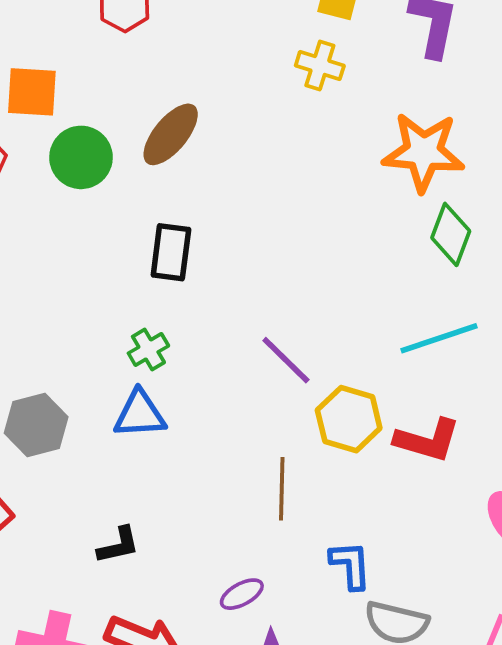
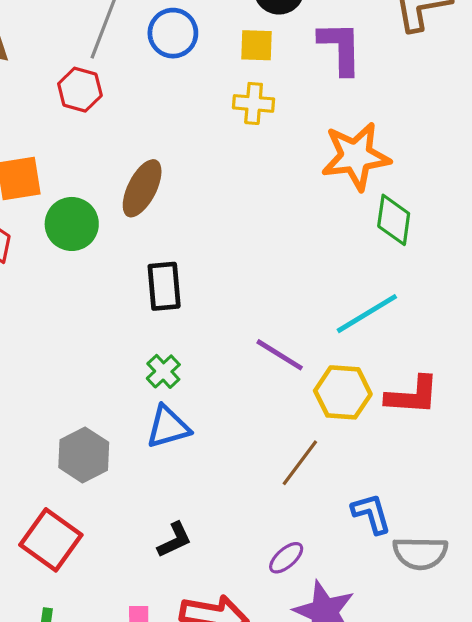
cyan line: (439, 338) -> (367, 314), moved
brown line: (282, 489) -> (300, 463), turned 48

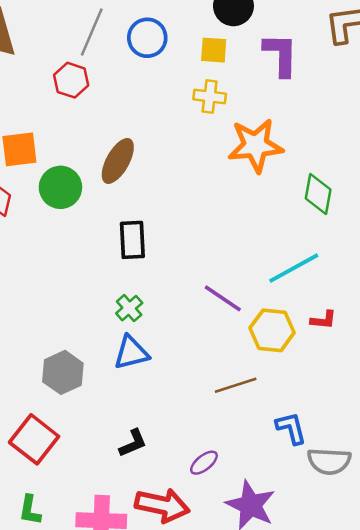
orange star: (356, 156) -> (256, 145), moved
red L-shape: (412, 395) -> (323, 320), moved, size x0.6
brown line: (300, 463) -> (236, 385), turned 33
purple ellipse: (286, 558) -> (204, 463), moved

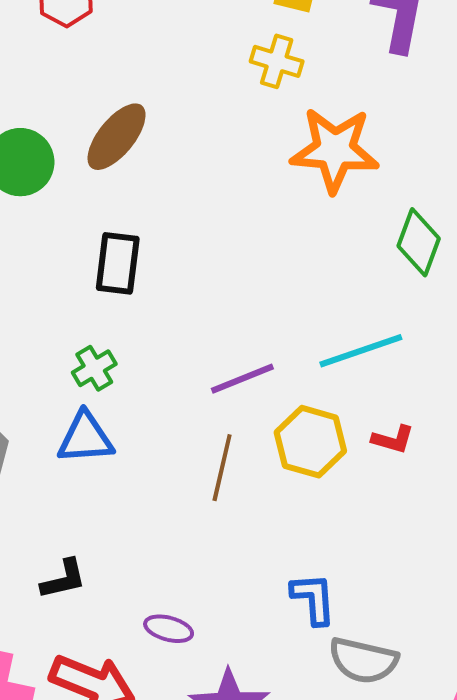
purple line: (223, 298) -> (242, 379), turned -66
brown line: (236, 385) -> (222, 468), moved, turned -69
purple ellipse: (204, 463) -> (169, 629), turned 44

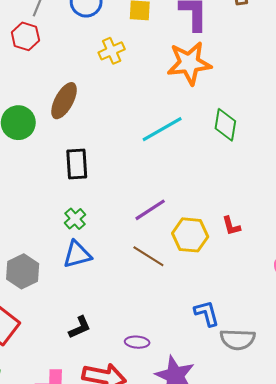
yellow cross: (277, 61) -> (112, 51), moved, turned -30
orange star: (335, 150) -> (189, 63), moved
cyan line: (361, 351) -> (162, 129), moved
red L-shape: (393, 439) -> (231, 226), turned 70
brown line: (222, 468) -> (148, 256), turned -60

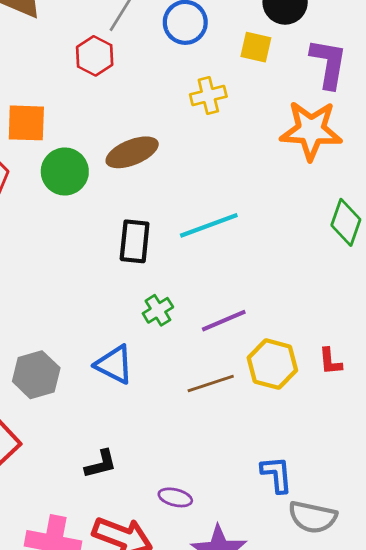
brown ellipse: (64, 101) -> (132, 152), turned 30
cyan line: (162, 129) -> (209, 225), moved
green cross: (75, 219) -> (158, 310), moved
blue triangle: (77, 255) -> (114, 365), turned 32
brown line: (148, 256) -> (211, 384), turned -60

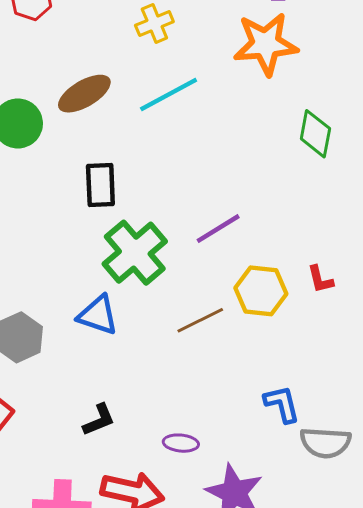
cyan line: (209, 225) -> (169, 94), moved
green cross: (158, 310) -> (135, 253), size x2.0
purple line: (224, 321) -> (218, 229), moved

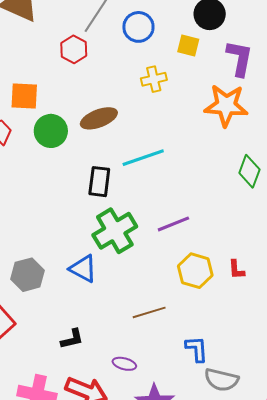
cyan line: (169, 94) -> (143, 158), moved
brown line: (200, 320) -> (149, 312), moved

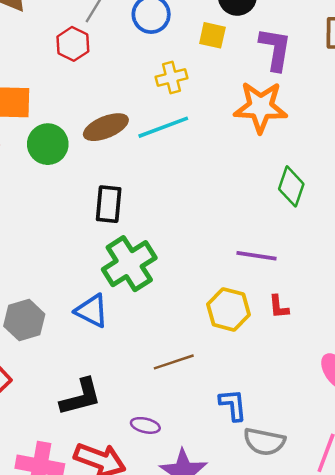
cyan line: (143, 158) -> (163, 127), moved
purple line: (173, 224) -> (257, 256), moved, turned 32
black L-shape: (72, 339) -> (81, 397), size x1.5

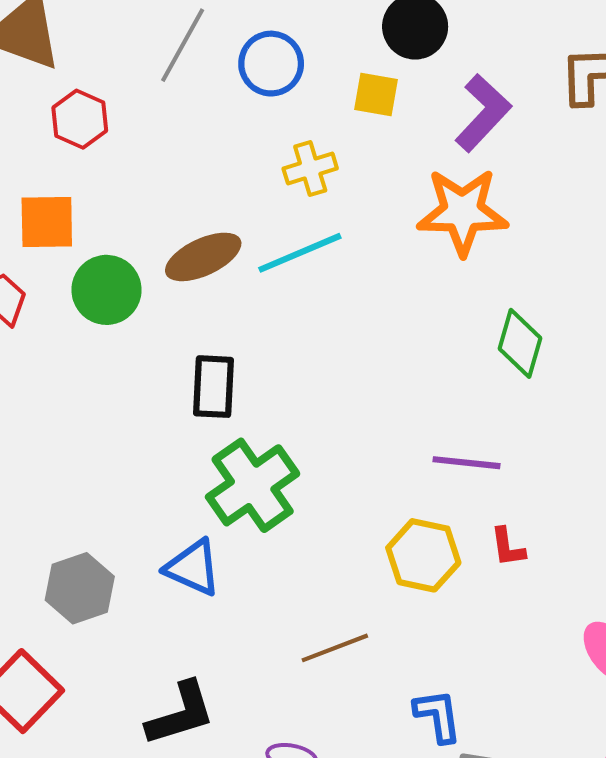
red hexagon: (73, 44) -> (80, 119), moved
purple L-shape: (275, 49) -> (483, 113), turned 36

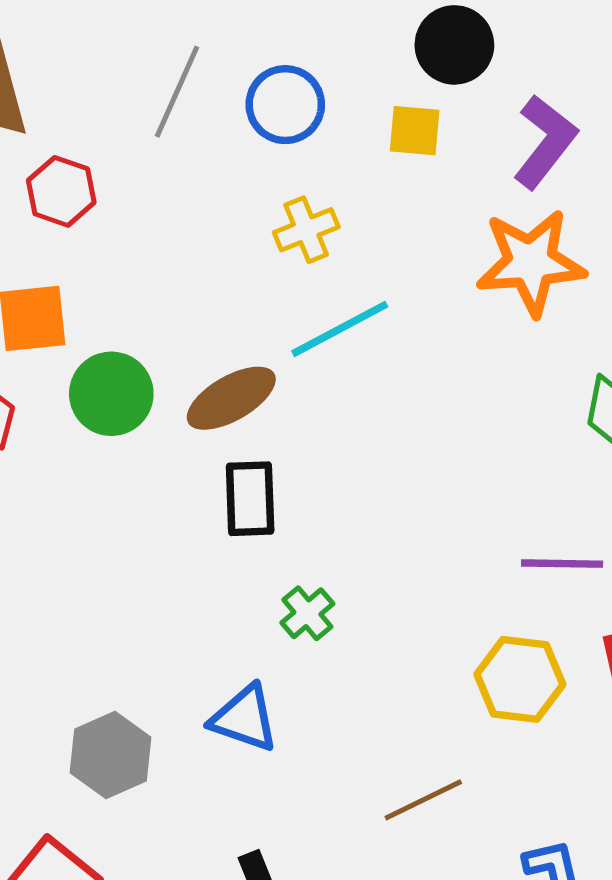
yellow cross: (310, 168) -> (306, 230), moved
brown ellipse: (203, 257) -> (231, 398), moved
green cross: (253, 485) -> (307, 613), size x0.5

